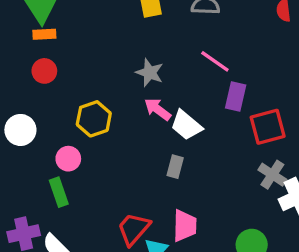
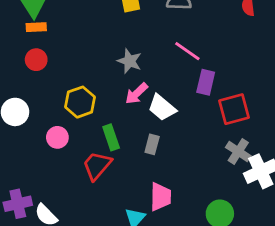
pink arrow: (158, 109) -> (137, 94), turned -80
green rectangle: (59, 192) -> (111, 137), moved
red trapezoid: (134, 229) -> (97, 166), moved

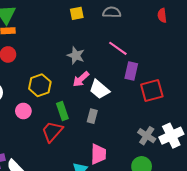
gray cross: (238, 152) -> (147, 136), moved

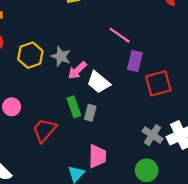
gray star: (76, 55) -> (61, 56), moved
yellow hexagon: (40, 85) -> (30, 55), moved
green rectangle: (62, 111) -> (74, 107), moved

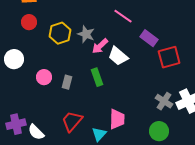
pink line: (120, 35) -> (123, 16), moved
purple rectangle: (135, 61) -> (149, 38), turned -66
gray rectangle: (90, 113) -> (67, 82), moved
red trapezoid: (44, 130) -> (72, 121), moved

